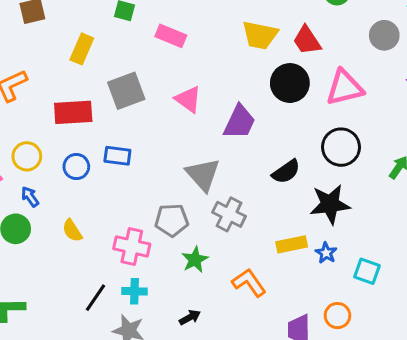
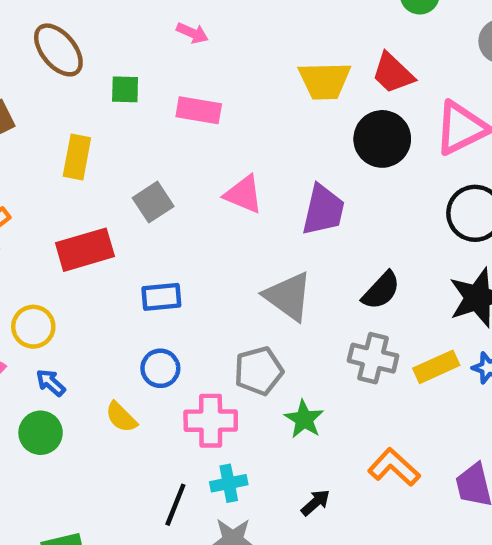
gray square: (126, 91) -> (153, 202), size x0.7
blue circle: (76, 167) -> (160, 368), moved
black semicircle: (286, 172) -> (381, 290), moved
gray cross: (229, 214) -> (373, 358), moved
orange L-shape: (249, 283) -> (394, 467), moved

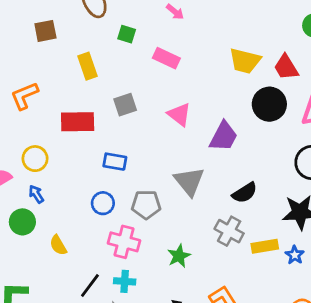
yellow rectangle: (77, 157) -> (88, 66), turned -45
gray pentagon: (259, 371) -> (146, 205), moved
yellow semicircle: (121, 417) -> (58, 245), moved

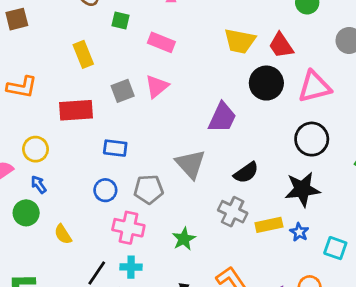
brown square: (45, 31) -> (17, 19), moved
orange L-shape: (24, 96) -> (22, 87), turned -144
pink triangle: (179, 115) -> (157, 86), moved, turned 45

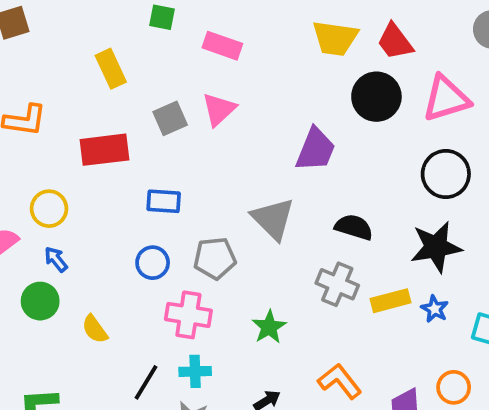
black semicircle: (246, 173) -> (354, 227), turned -125

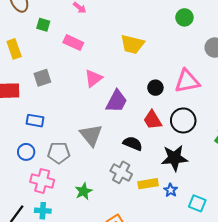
red trapezoid: (395, 42) -> (153, 120), moved
black circle: (376, 97) -> (155, 88), moved, size x0.6
pink triangle: (219, 109) -> (93, 78), moved

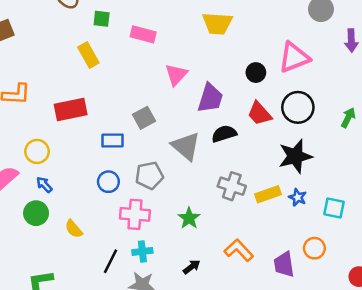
yellow rectangle: (14, 49) -> (88, 55), moved
gray square: (42, 78) -> (144, 118), moved
black semicircle: (133, 144) -> (224, 134), moved, turned -30

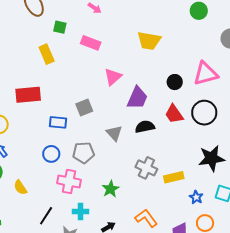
gray triangle: (186, 146) -> (114, 133), size x0.7
black star: (295, 156) -> (211, 158), moved
blue star: (298, 197) -> (196, 197), moved
cyan cross: (142, 251) -> (81, 212), moved

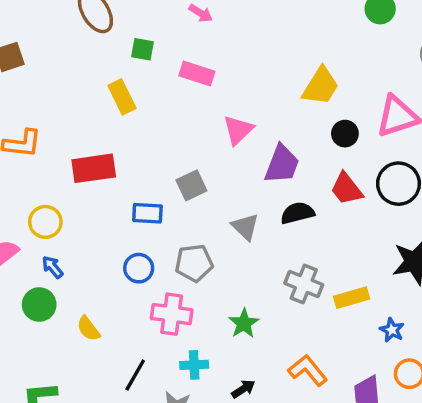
yellow trapezoid: (149, 41) -> (321, 86), moved, turned -65

